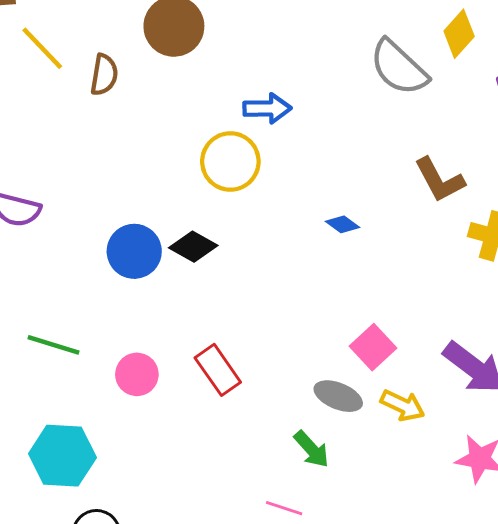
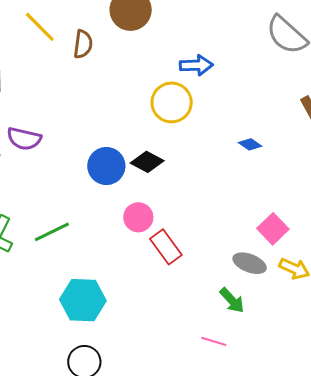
green line: (54, 345) -> (52, 232), turned -42
pink circle: (137, 374) -> (138, 217), moved
cyan hexagon: (62, 456) -> (83, 300), moved

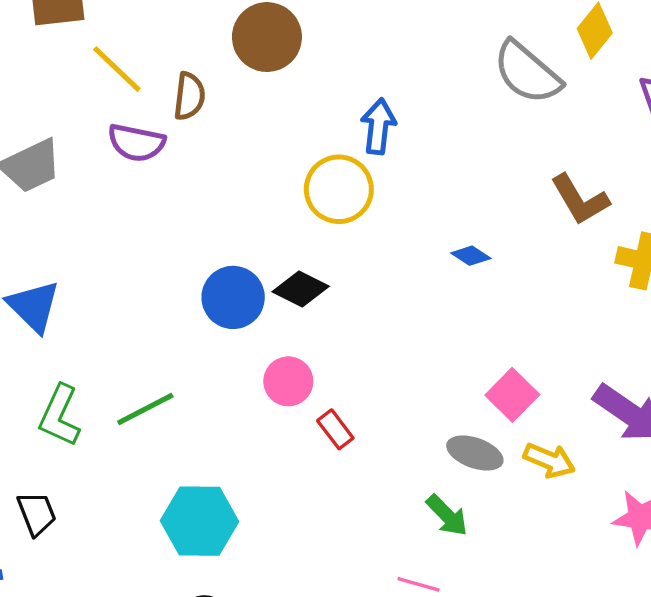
blue arrow: (196, 65) -> (378, 126), turned -80
purple semicircle: (24, 139) -> (136, 143), moved
red rectangle: (166, 247) -> (335, 429), size x0.7

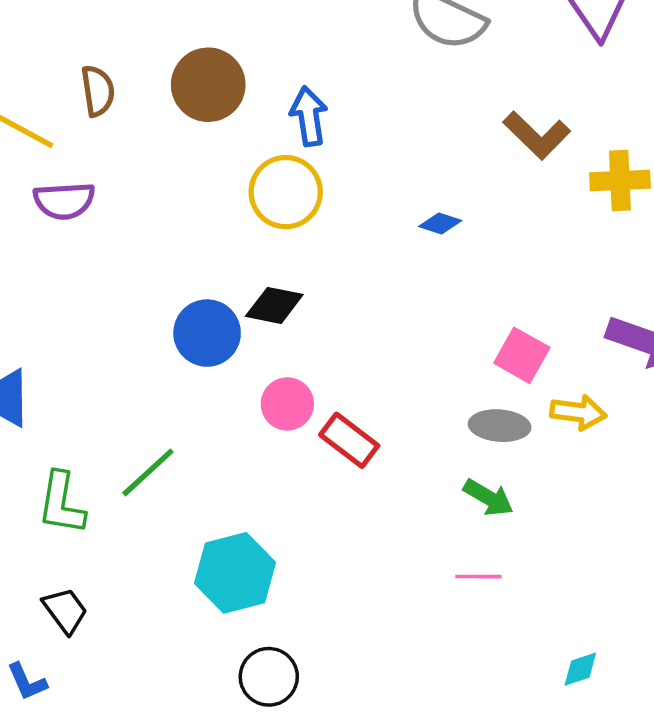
brown circle: (267, 37) -> (208, 85), moved
brown semicircle: (189, 96) -> (98, 91), moved
red rectangle: (335, 429) -> (349, 440), size x1.4

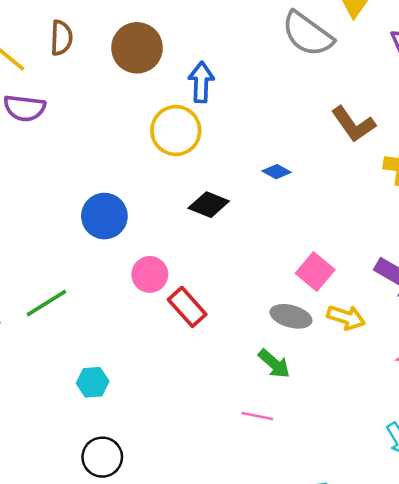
black diamond: (274, 305) -> (209, 205), moved
cyan hexagon: (235, 573) -> (93, 382), size x0.6

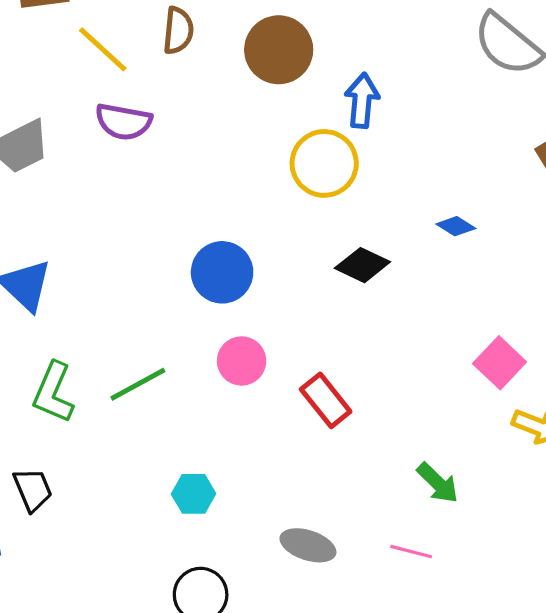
pink circle: (150, 274) -> (242, 361), moved
gray ellipse: (291, 316) -> (308, 545), moved

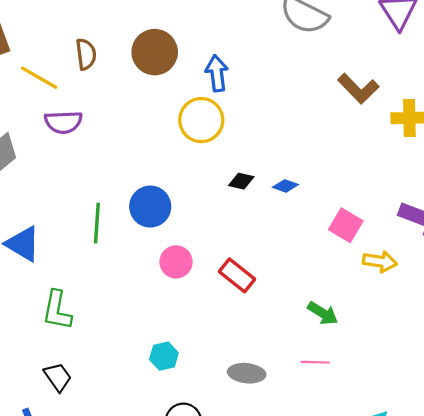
blue diamond: (456, 226) -> (285, 186), moved
black diamond: (362, 265) -> (241, 181), size x0.7
green line: (138, 384) -> (97, 223), moved, turned -45

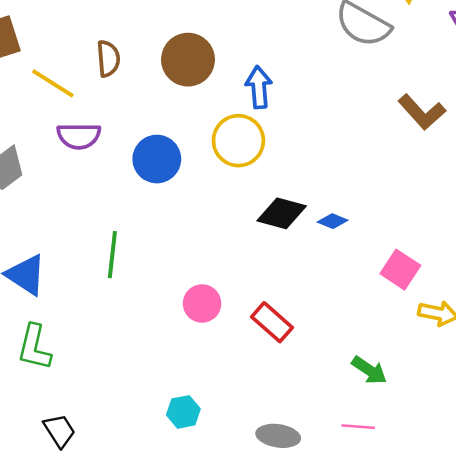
black diamond: (241, 181) -> (282, 213), size x1.6
blue circle: (150, 207) -> (157, 159), moved
green L-shape: (57, 310) -> (34, 347), moved

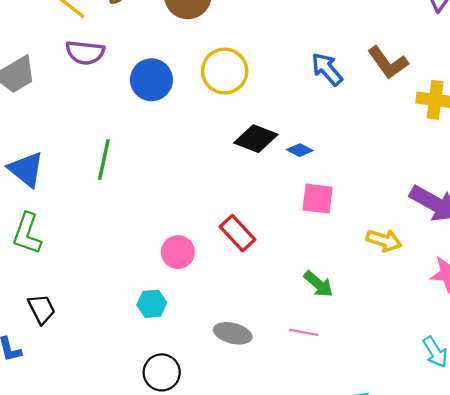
blue arrow: (259, 87) -> (327, 69), moved, turned -42
pink square: (400, 270) -> (318, 199), moved, turned -32
pink circle: (202, 303) -> (178, 252), moved

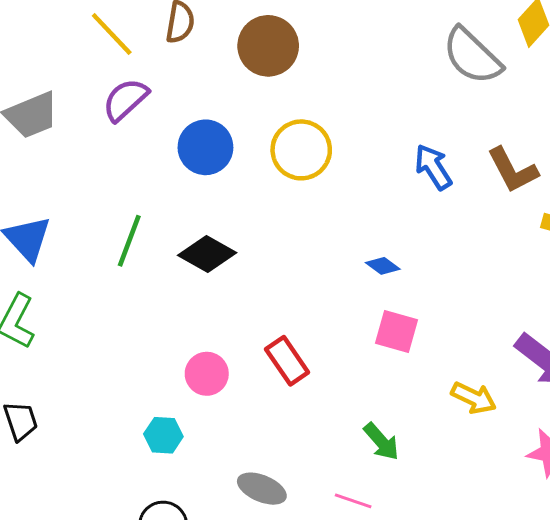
purple semicircle: (85, 53) -> (125, 100), turned 123
black diamond: (256, 139) -> (207, 254), moved

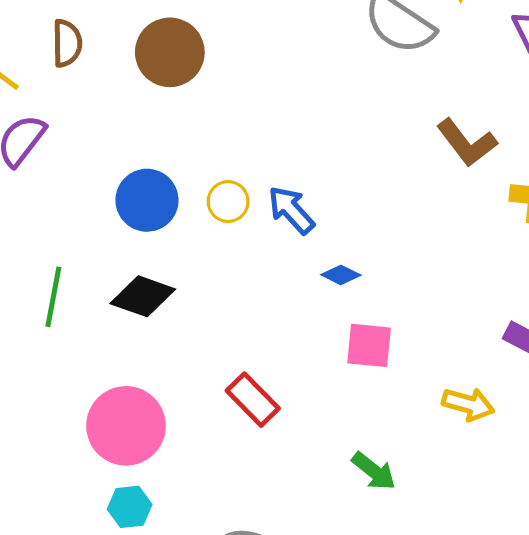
blue circle: (205, 147) -> (147, 200), moved
yellow circle: (301, 150) -> (228, 202), moved, size x0.6
blue arrow: (433, 167) -> (291, 210), moved
pink circle: (207, 374) -> (126, 426), moved, size x1.6

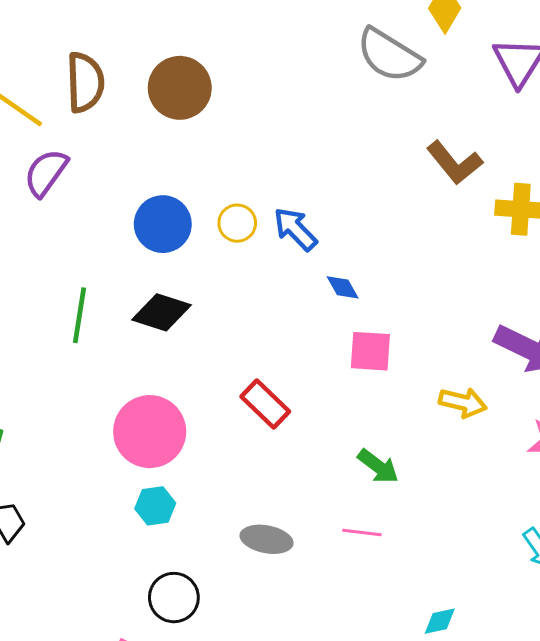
brown semicircle: (67, 43) -> (85, 82), size x1.4
blue diamond: (341, 275) -> (343, 287), turned 36

